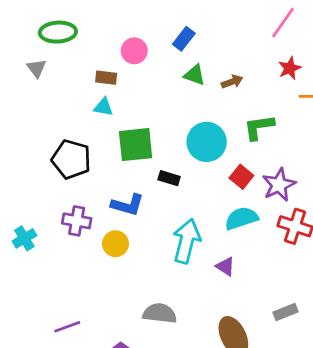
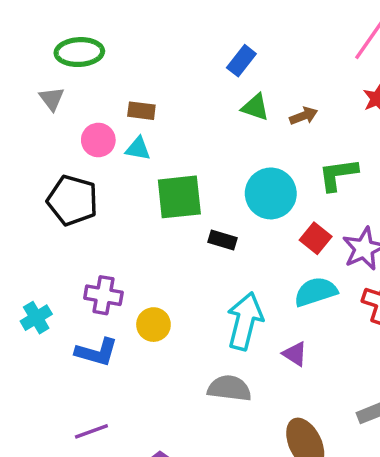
pink circle: (134, 51) -> (98, 140), moved
black pentagon: (71, 159) -> (72, 200), moved
blue L-shape: (128, 205) -> (97, 352), moved
gray semicircle: (160, 313) -> (229, 388), moved

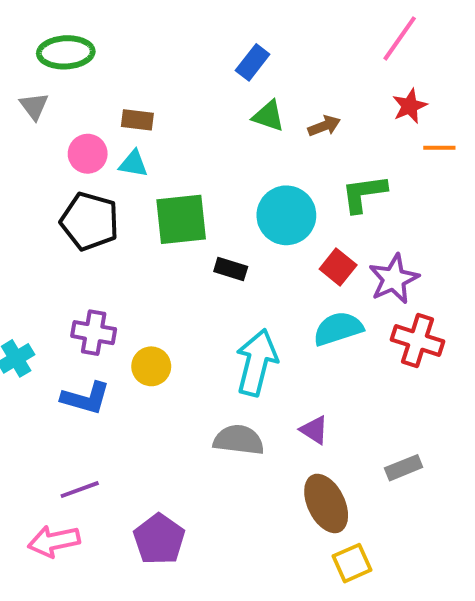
black pentagon: (72, 200) -> (90, 221), moved
purple triangle: (295, 354) -> (314, 430), moved

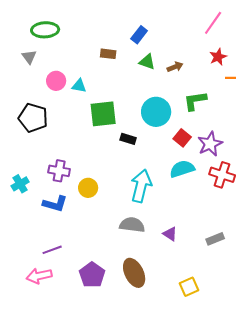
brown rectangle: (137, 120) -> (108, 54), moved
black pentagon: (90, 221) -> (33, 118), moved
purple triangle: (314, 430) -> (170, 234), moved
brown ellipse: (326, 503) -> (134, 273), moved

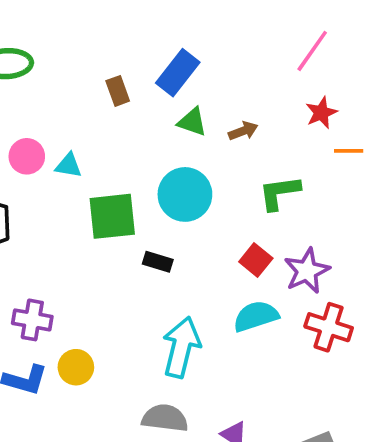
blue rectangle: (139, 35) -> (178, 73), size x1.4
brown rectangle: (108, 54) -> (118, 91), moved, turned 63
cyan circle: (156, 112) -> (185, 194), moved
yellow circle: (88, 188) -> (76, 367), moved

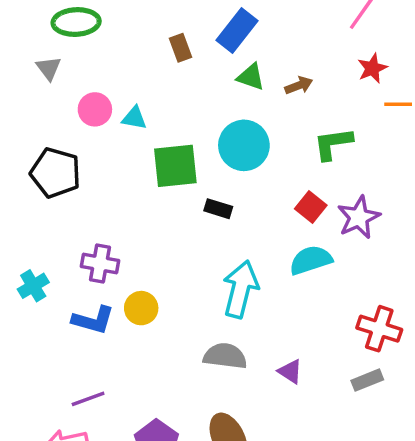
red cross: (329, 327) -> (379, 329), moved

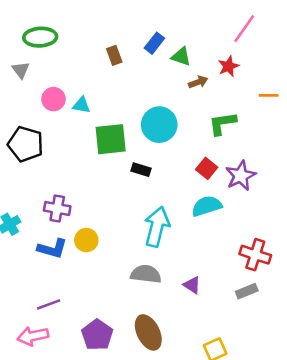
blue rectangle: (237, 31) -> (154, 43), size x0.7
red star: (372, 68) -> (228, 66), moved
green triangle: (251, 77) -> (181, 57), moved

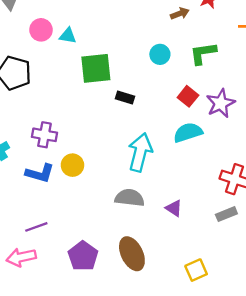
cyan circle: (159, 125) -> (160, 54), moved, size x0.6

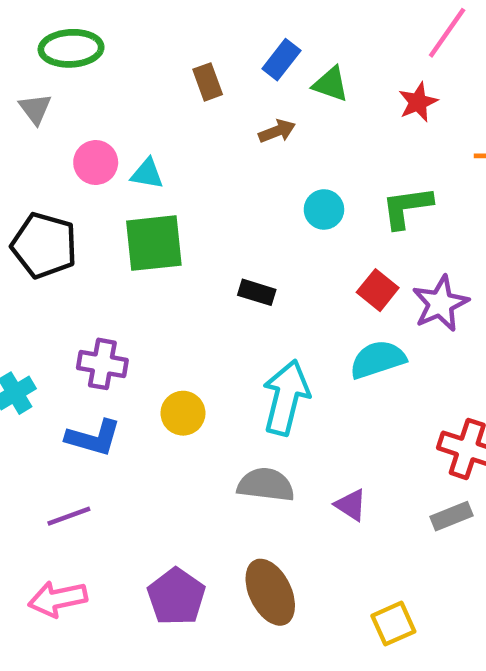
brown arrow: (180, 14) -> (277, 131), moved
green square: (96, 68) -> (154, 243), moved
yellow circle: (72, 165) -> (183, 413), moved
purple line: (36, 227) -> (69, 516), moved

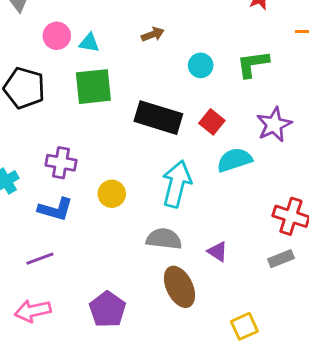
brown arrow: (277, 131) -> (153, 34), moved
red square: (378, 290) -> (212, 122), moved
black rectangle: (257, 292) -> (158, 118), size x2.0
brown ellipse: (270, 592) -> (179, 287), moved

